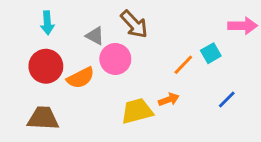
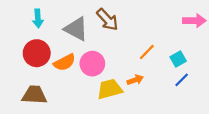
gray triangle: (95, 36) -> (76, 29), size x1.6
cyan square: (211, 53) -> (178, 59), moved
pink circle: (115, 59) -> (92, 64), moved

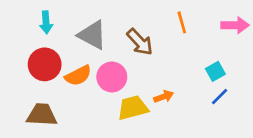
brown arrow: (107, 20) -> (140, 42), moved
orange line: (147, 52) -> (182, 22), moved, turned -60

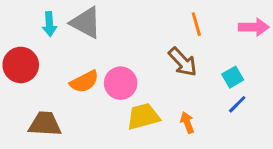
gray triangle: (92, 35) -> (86, 23), moved
brown arrow: (140, 42) -> (183, 62), moved
red circle: (45, 64) -> (21, 65), moved
orange arrow: (164, 97) -> (187, 122), moved, turned -90

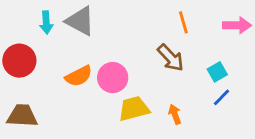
brown trapezoid: (45, 124) -> (22, 116), moved

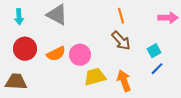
cyan arrow: (46, 22) -> (19, 17), moved
orange line: (183, 22) -> (121, 16), moved
red circle: (19, 61) -> (25, 49), moved
orange arrow: (175, 114) -> (124, 81), size x1.5

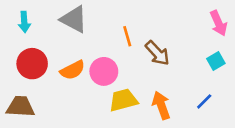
orange line: (121, 16) -> (127, 36), moved
pink arrow: (168, 18) -> (219, 23), turned 66
cyan square: (154, 51) -> (216, 61), moved
blue line: (157, 69) -> (204, 101), moved

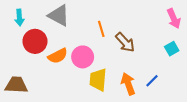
red circle: (32, 64) -> (35, 41), moved
yellow trapezoid: (123, 100) -> (98, 80), turned -70
blue line: (204, 101) -> (152, 81), moved

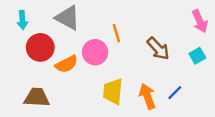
brown arrow: (125, 42) -> (158, 49), moved
pink circle: (83, 57) -> (95, 52), moved
brown trapezoid: (16, 85) -> (37, 97), moved

